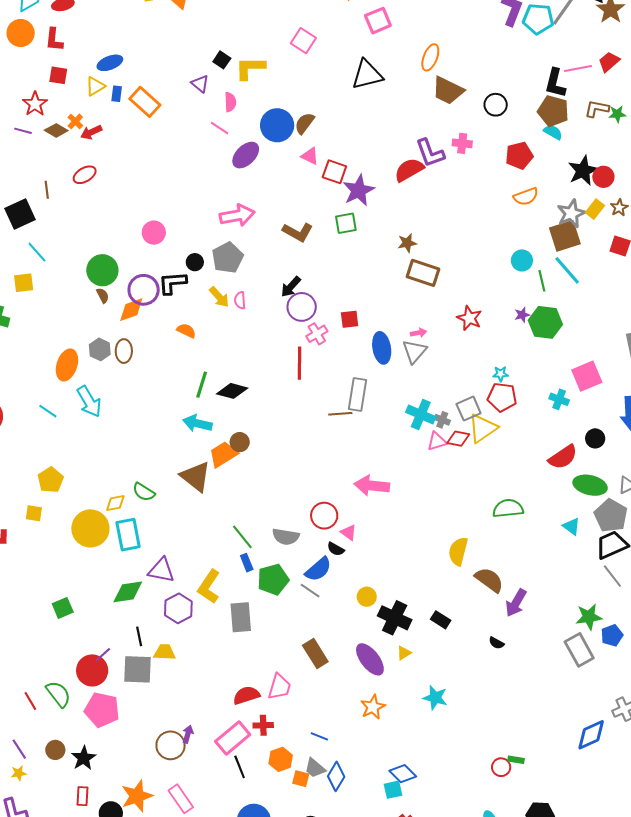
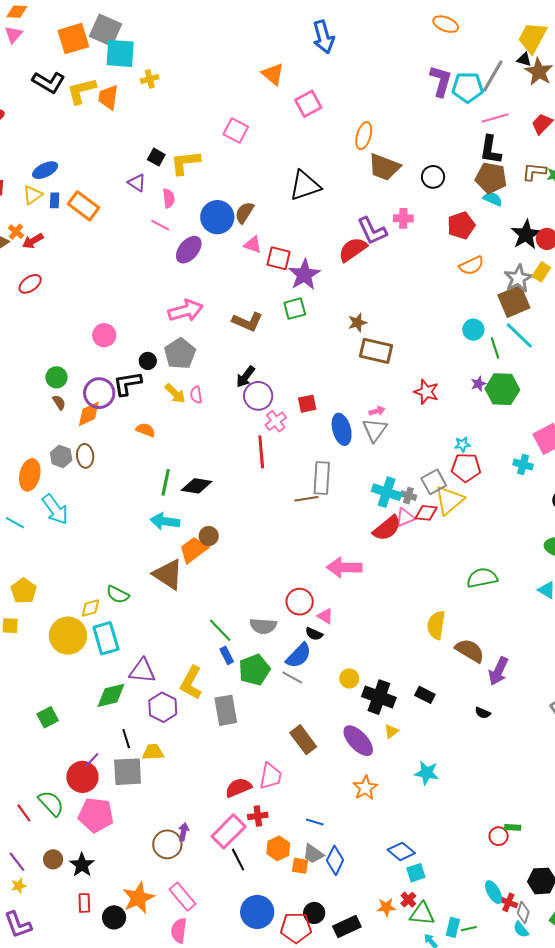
pink line: (578, 68) -> (495, 118), moved
black triangle: (367, 75) -> (305, 186), moved
green circle: (102, 270) -> (56, 377), size x0.7
red semicircle: (563, 457) -> (387, 528), moved
cyan square: (393, 790) -> (416, 873), moved

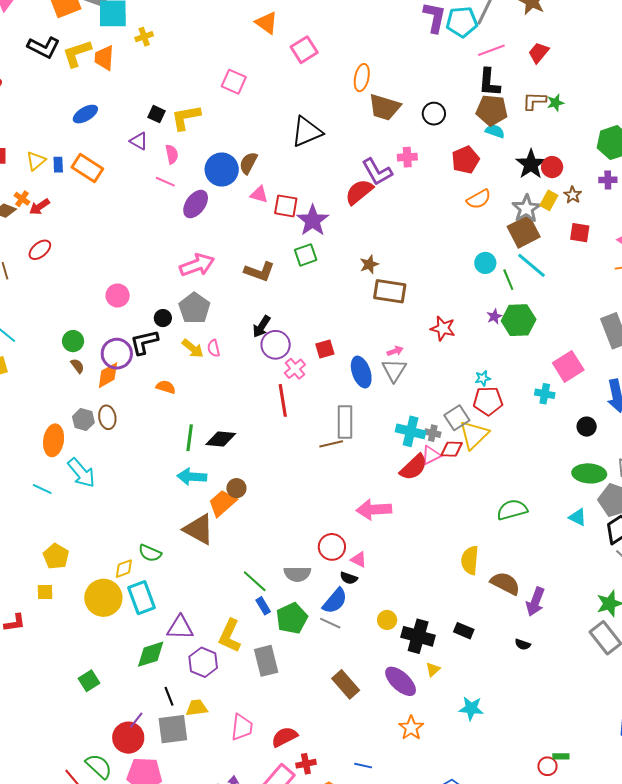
blue ellipse: (45, 170) -> (85, 114), moved
pink trapezoid: (271, 776) -> (242, 727), moved

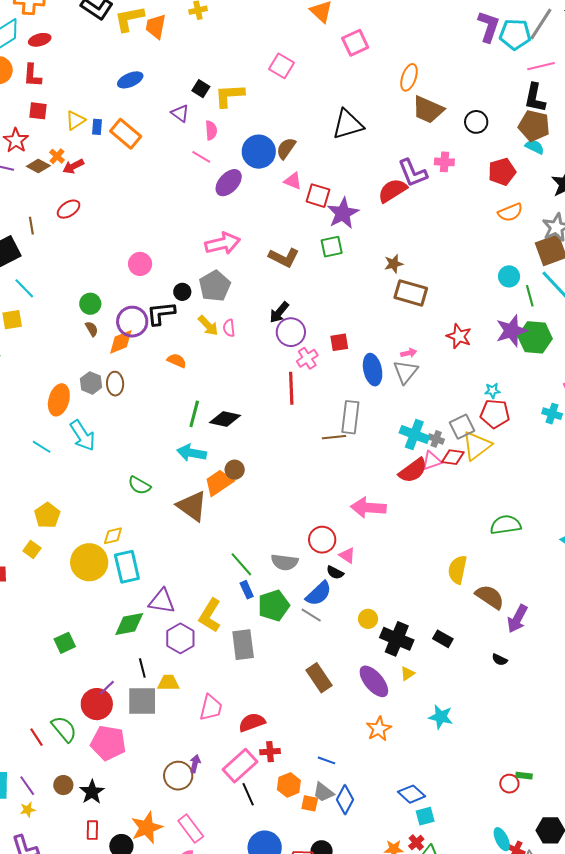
purple star: (494, 317) -> (511, 331), size x2.0
green semicircle: (150, 553) -> (139, 485), moved
yellow square: (45, 592) -> (32, 549), turned 30

